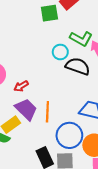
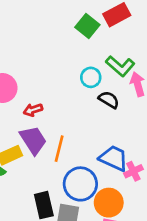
green square: (49, 13) -> (87, 26), turned 36
black semicircle: (78, 66) -> (109, 100), size x0.7

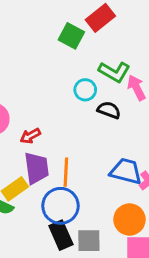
purple trapezoid: (33, 140) -> (37, 168), turned 36
blue circle: (80, 184) -> (60, 206), moved

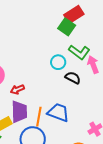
green square: (71, 36) -> (67, 27), moved
blue trapezoid: (126, 171) -> (58, 112), moved

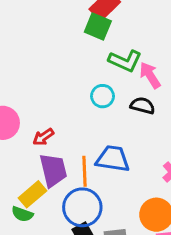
cyan circle: (58, 62) -> (103, 96), moved
black semicircle: (73, 78) -> (143, 106), moved

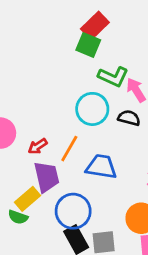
cyan circle: (103, 96) -> (92, 109), size x1.5
orange line: (84, 171) -> (69, 149), moved, turned 32

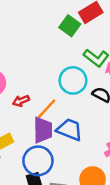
green square: (88, 45) -> (70, 26), moved
purple trapezoid: (47, 177) -> (43, 130), moved

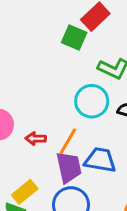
red arrow: (21, 101) -> (36, 139), turned 35

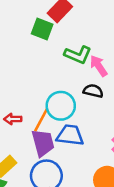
cyan circle: (92, 101) -> (61, 106), moved

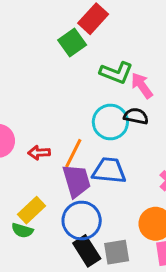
green square: (42, 29) -> (72, 43), turned 35
cyan circle: (61, 106) -> (110, 122), moved

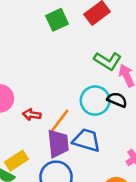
green square: (72, 43) -> (57, 20), moved

